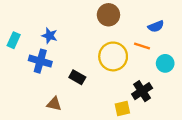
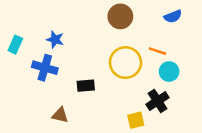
blue semicircle: (156, 26) -> (173, 16), moved
cyan circle: (165, 63) -> (169, 72), moved
black rectangle: (77, 77) -> (86, 86), turned -35

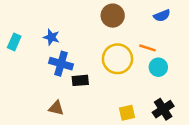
blue cross: (45, 68) -> (61, 64), moved
black cross: (158, 101) -> (163, 109), moved

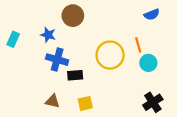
brown circle: (113, 16) -> (73, 16), moved
orange line: (147, 48) -> (138, 45), turned 56
yellow square: (127, 113) -> (85, 103), moved

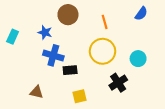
blue semicircle: (152, 14) -> (141, 14), turned -32
orange line: (138, 45) -> (105, 22), moved
brown triangle: (53, 101) -> (37, 92), moved
black cross: (153, 102) -> (118, 83), moved

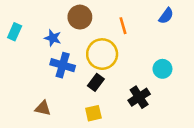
cyan rectangle: (13, 37) -> (15, 32), moved
yellow circle: (103, 51) -> (102, 54), moved
black rectangle: (70, 70) -> (96, 82), moved, turned -48

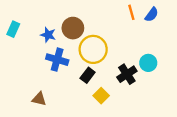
brown circle: (80, 17) -> (73, 28), moved
orange line: (123, 26) -> (131, 12), moved
black cross: (139, 97) -> (127, 74), moved
yellow square: (93, 113) -> (101, 96), moved, turned -32

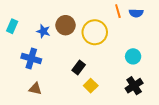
blue semicircle: (152, 15) -> (136, 13), turned 56
yellow circle: (93, 49) -> (95, 32), moved
blue cross: (57, 60) -> (31, 58), moved
black cross: (127, 74) -> (134, 86), moved

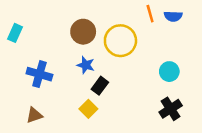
blue star: (43, 31) -> (86, 65), moved
yellow square: (91, 86) -> (88, 109), moved
brown triangle: (35, 89) -> (34, 115), moved, turned -32

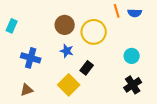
black rectangle: (100, 86) -> (87, 68), moved
yellow square: (88, 109) -> (69, 85), size x1.5

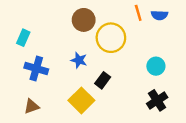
brown circle: (65, 25) -> (84, 20), moved
cyan rectangle: (12, 26) -> (23, 38), moved

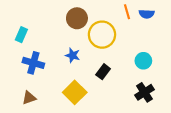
black rectangle: (103, 80) -> (103, 72), moved

